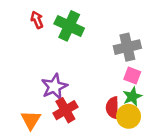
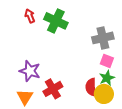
purple star: (54, 87) -> (30, 71), moved, turned -30

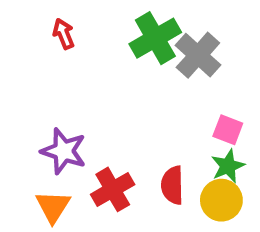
green cross: (56, 21) -> (155, 38), moved, turned 35
gray cross: (103, 38) -> (198, 55), moved, turned -35
red semicircle: (91, 87) -> (172, 185), moved

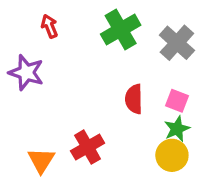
gray cross: (198, 55) -> (177, 43), moved
purple star: (64, 151) -> (26, 73), moved
red semicircle: (172, 185) -> (134, 99), moved

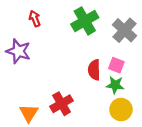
pink square: (177, 101) -> (116, 65), moved
green star: (177, 129) -> (115, 85), moved, turned 30

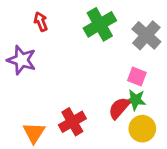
red semicircle: (94, 70) -> (119, 108), moved, turned 42

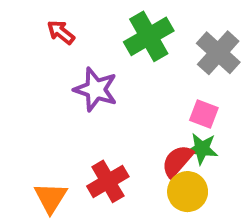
red arrow: (41, 22) -> (61, 32), turned -30
purple star: (22, 60) -> (96, 89), moved
yellow circle: (142, 129) -> (188, 192), moved

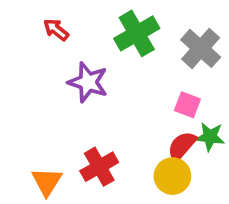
green star: (202, 149) -> (210, 137), moved
red semicircle: (177, 161) -> (182, 146), moved

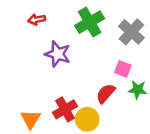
red arrow: (56, 30) -> (37, 20), turned -49
red semicircle: (182, 146) -> (106, 93), moved
yellow circle: (172, 176) -> (87, 119), moved

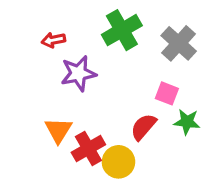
red arrow: (37, 20) -> (53, 40), moved
purple star: (58, 54) -> (78, 73), turned -30
orange triangle: (31, 119) -> (58, 130), moved

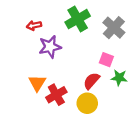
yellow circle: (118, 162) -> (87, 103), moved

